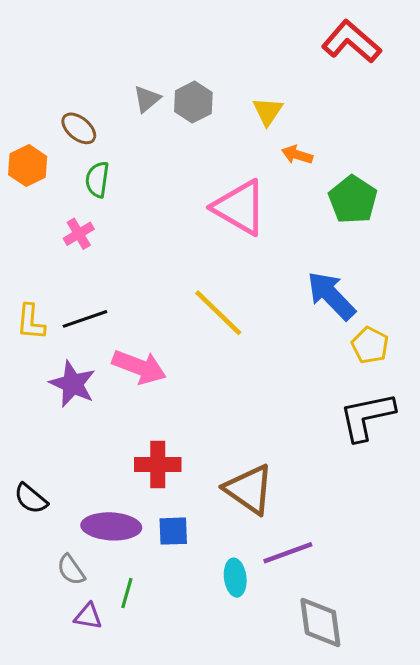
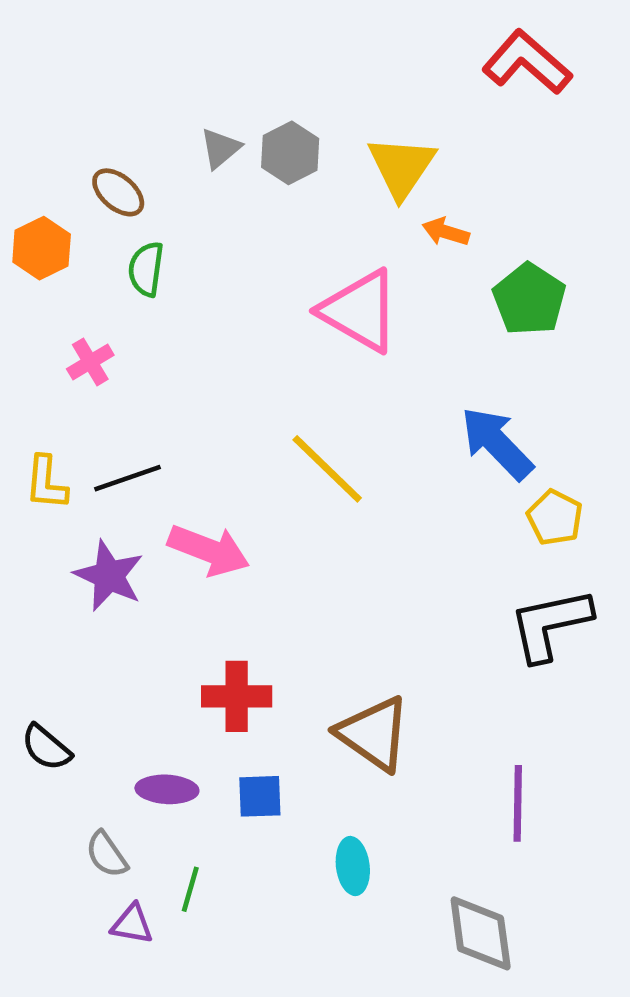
yellow triangle: (268, 111) -> (402, 167), size x1.5
pink cross: (79, 234) -> (90, 362), moved
purple ellipse: (111, 526) -> (167, 789), size x0.7
purple line: (288, 553) -> (518, 803), moved, turned -69

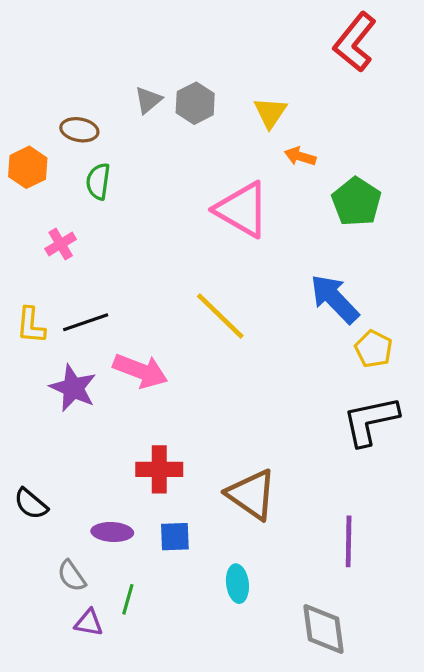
red L-shape: (527, 62) -> (355, 42), turned -92
yellow triangle: (402, 167) -> (270, 113), size x0.7
brown ellipse: (118, 192) -> (79, 130), turned -30

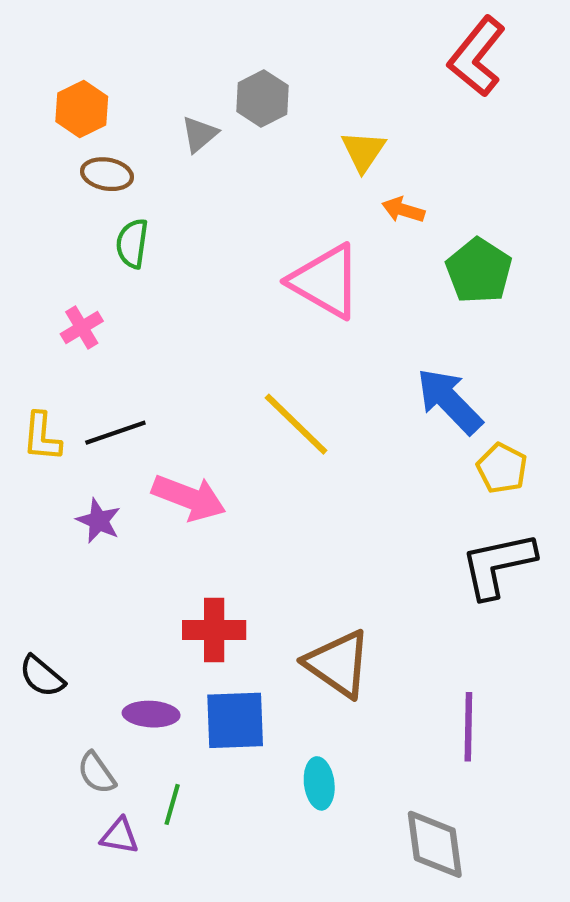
gray hexagon: (195, 103) -> (262, 99), moved
orange hexagon: (28, 167) -> (82, 109), moved
purple star: (73, 388) -> (99, 521), size x0.7
blue square: (175, 537) -> (235, 720), size x1.5

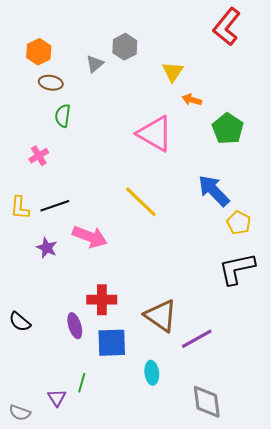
purple ellipse: (151, 714) -> (75, 326), moved, turned 70
purple line: (468, 727) -> (197, 339), moved, turned 60
gray semicircle: (96, 773) -> (20, 413), moved, turned -35
purple triangle: (120, 836) -> (57, 398), turned 48

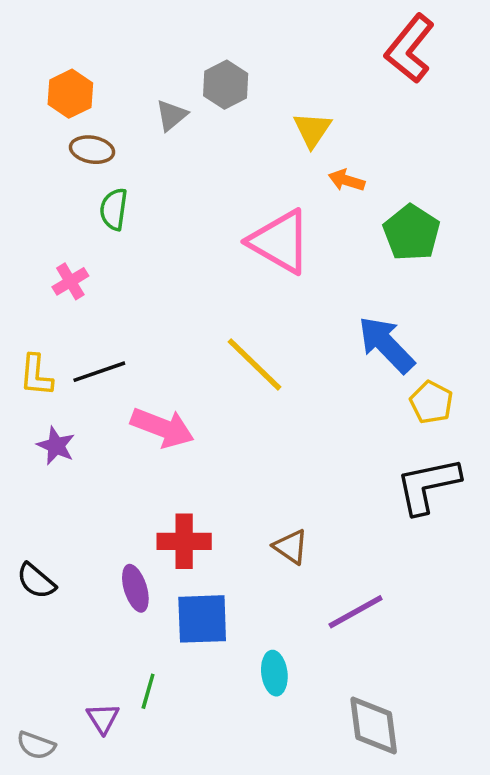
purple star: (47, 248) -> (56, 446), moved
brown triangle: (161, 316) -> (291, 547), moved, size x0.6

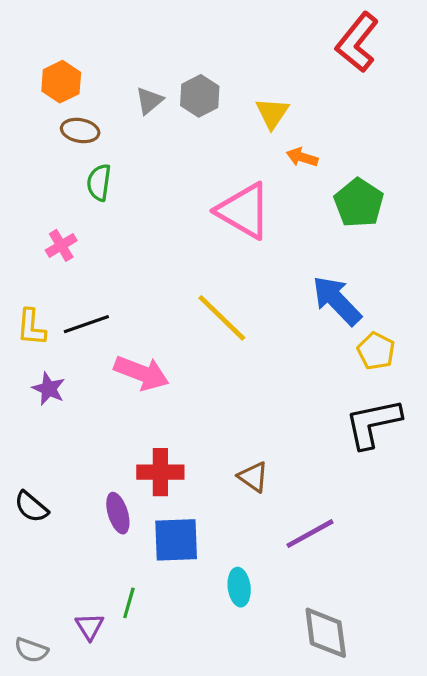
gray hexagon: (226, 85) -> (200, 96), moved

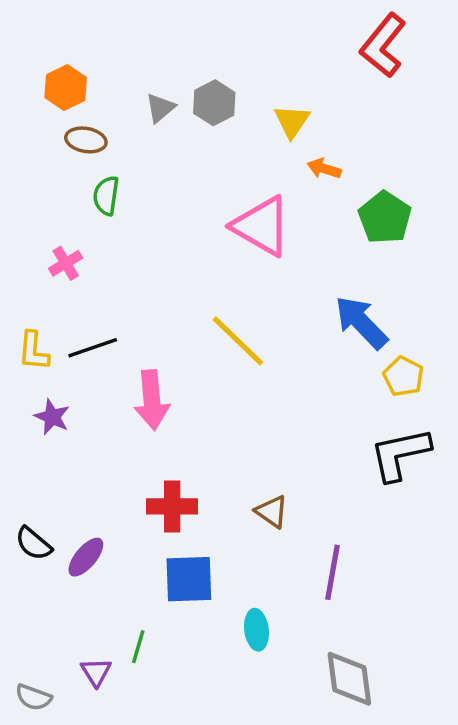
pink arrow: (141, 373) -> (152, 400), turned 64
purple ellipse: (118, 513) -> (86, 557), moved, turned 57
purple line: (310, 534) -> (332, 572), turned -51

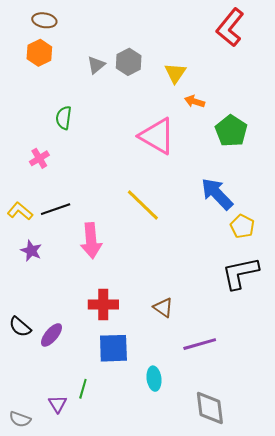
brown ellipse: (86, 140) -> (44, 20), moved
yellow L-shape: (34, 351) -> (20, 211), turned 125
purple line: (332, 572) -> (200, 344), turned 64

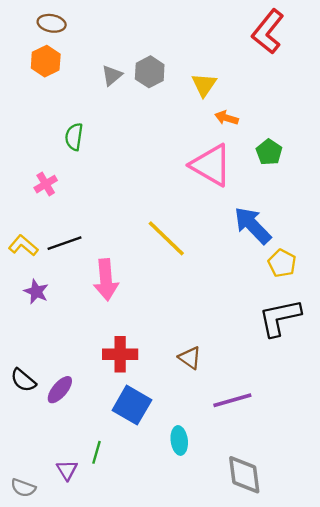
green pentagon: (231, 131) -> (269, 152), size x0.7
pink triangle: (157, 136) -> (211, 165), moved
blue square: (113, 348) -> (132, 405), turned 32

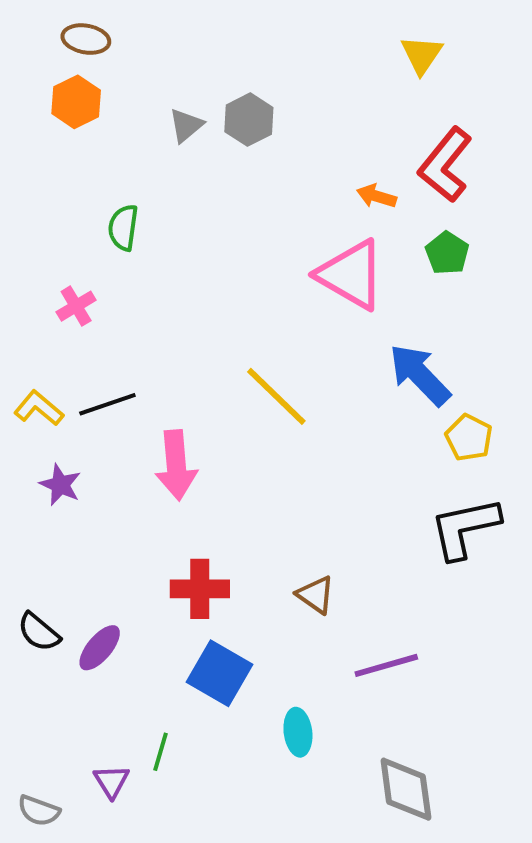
red L-shape: (268, 32) -> (445, 165), moved
yellow triangle: (204, 85) -> (422, 55), moved

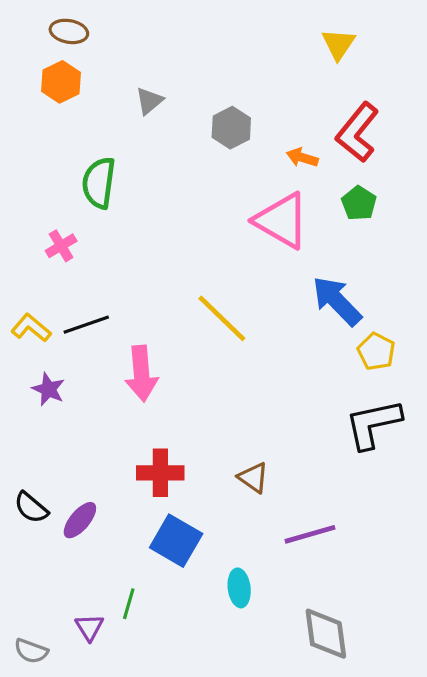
gray hexagon: (249, 120) -> (231, 128), moved
green semicircle: (123, 228) -> (99, 183), size x1.4

